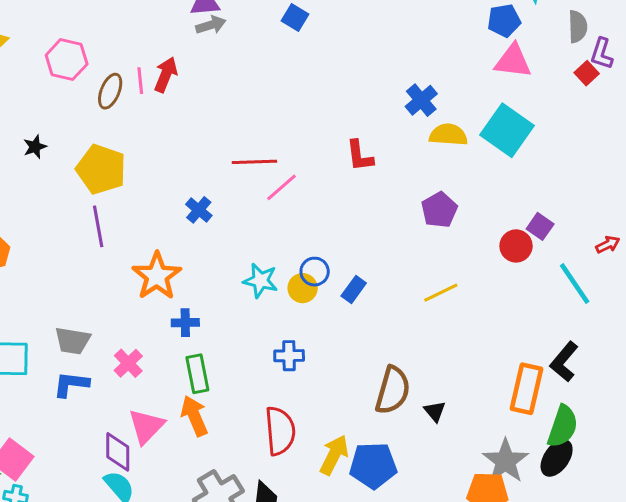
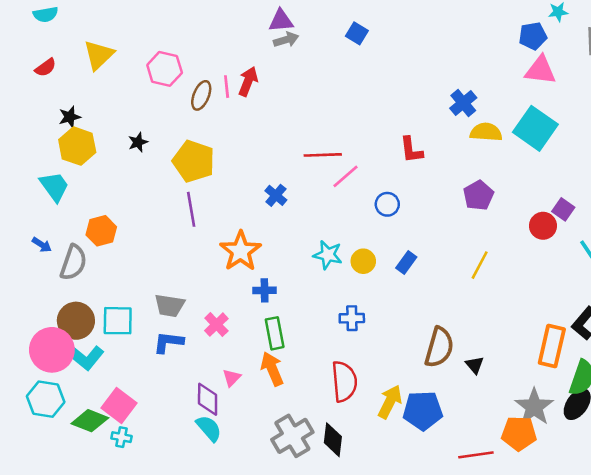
blue circle: (315, 272) -> (387, 204), moved
yellow line: (441, 293) -> (480, 265), turned -36
pink triangle: (146, 426) -> (232, 378), size x0.6

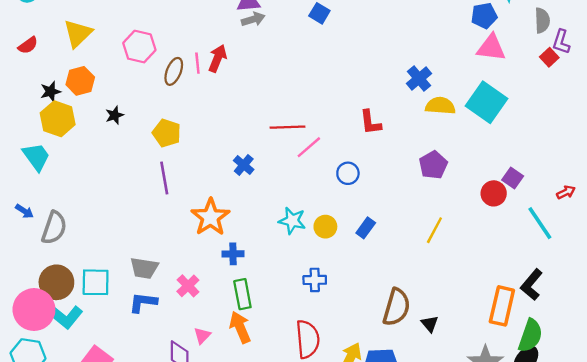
yellow pentagon: (194, 161) -> (167, 133), size x0.7
orange hexagon: (101, 231) -> (80, 81), moved

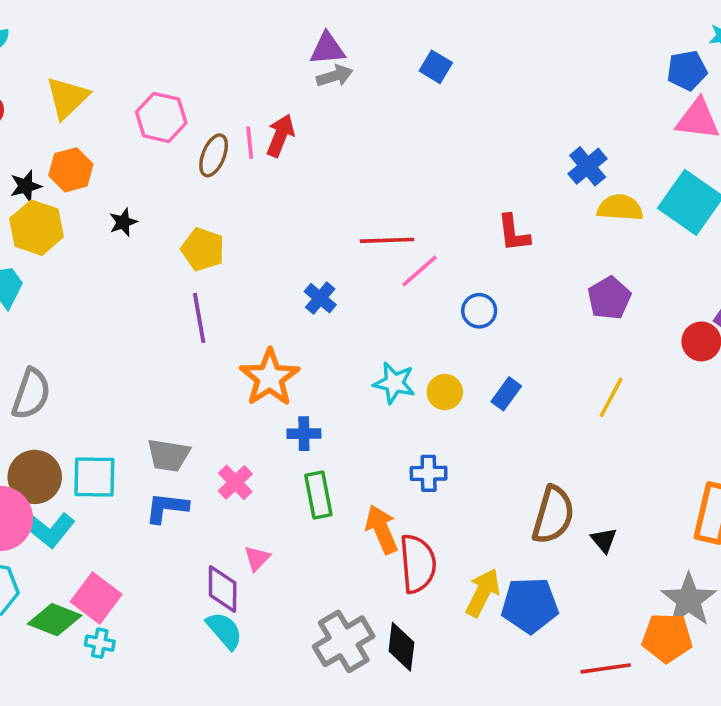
orange arrow: (240, 327) -> (382, 529), moved

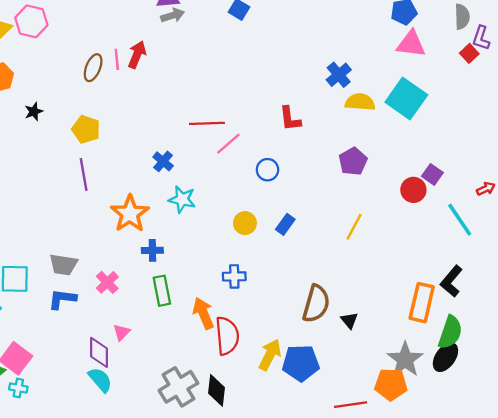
pink hexagon: (161, 117) -> (31, 21), moved
cyan star: (394, 383) -> (182, 199), moved

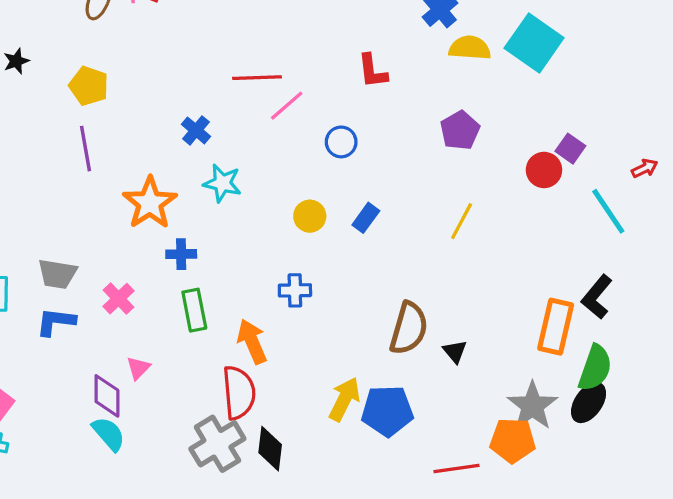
red semicircle: (227, 336) -> (239, 393), moved

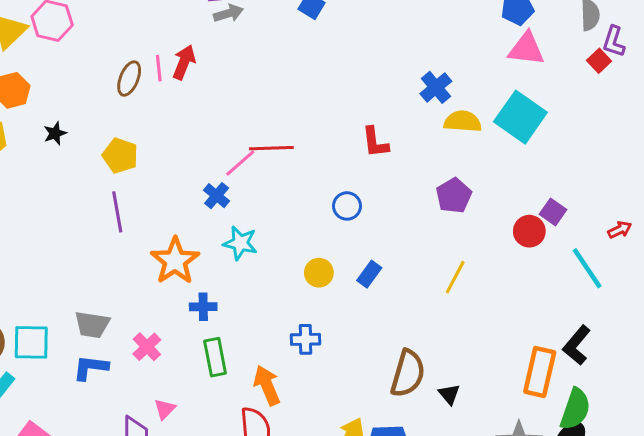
pink line: (287, 106) -> (240, 163), moved

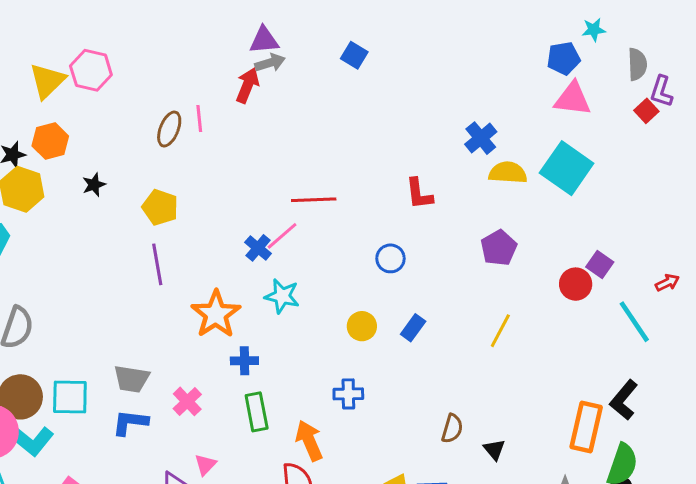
red arrow: (184, 62) -> (247, 85), moved
pink line: (240, 163) -> (282, 236), moved
brown semicircle: (408, 373) -> (452, 429), size x0.6

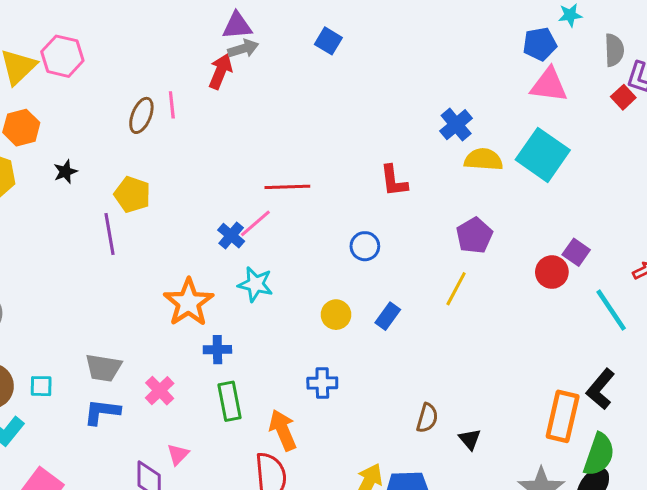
purple line: (157, 264) -> (109, 234), moved
yellow line: (500, 331) -> (456, 289), moved
cyan square: (70, 397) -> (41, 386), size x0.6

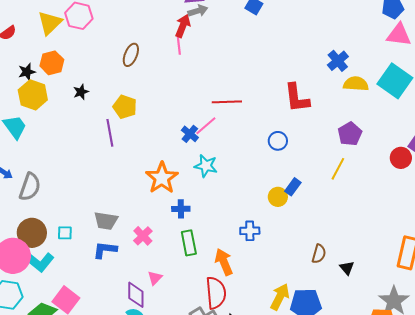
pink line: (172, 105) -> (179, 46), moved
red L-shape: (394, 181) -> (297, 98), size x1.4
yellow circle: (336, 315) -> (278, 197), moved

